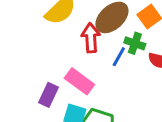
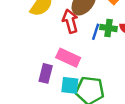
green cross: (135, 43) -> (109, 28), moved

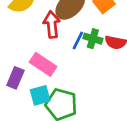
cyan square: (70, 85) -> (40, 95), turned -30

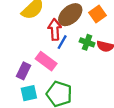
blue line: (78, 41) -> (62, 42), moved
cyan square: (40, 95) -> (29, 93), moved

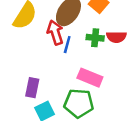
pink rectangle: (46, 61) -> (90, 78), moved

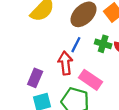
red arrow: (55, 32) -> (65, 63), moved

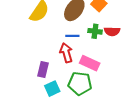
blue line: (76, 45) -> (72, 36), turned 72

